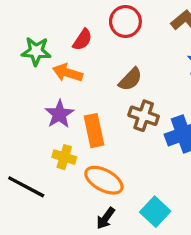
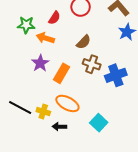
orange rectangle: (94, 131) -> (61, 73), turned 42
yellow cross: (64, 157) -> (43, 112), moved
black arrow: (106, 218) -> (59, 127), moved, turned 56

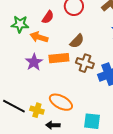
orange rectangle: (61, 73) -> (59, 58), moved, turned 54
cyan square: (99, 123) -> (92, 121), turned -36

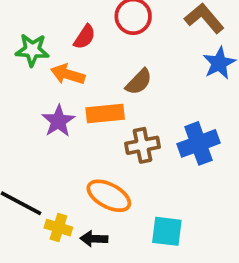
brown cross: (85, 63) -> (142, 145), moved, turned -30
yellow cross: (37, 110) -> (58, 228), moved

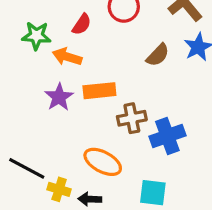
brown semicircle: (139, 82) -> (158, 55), moved
blue cross: (199, 143) -> (167, 136), moved

